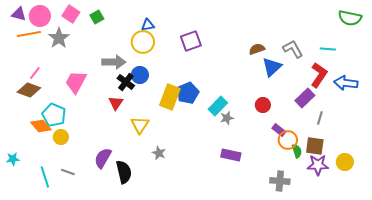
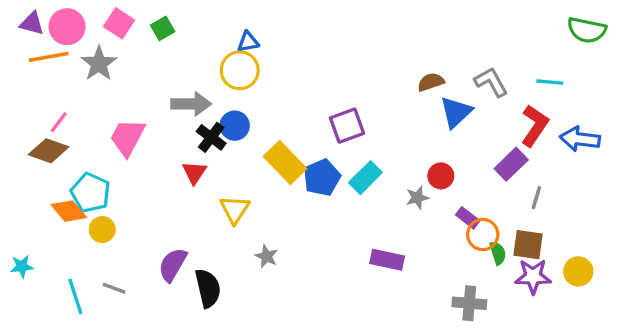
purple square: (191, 41) -> (347, 126), moved
blue pentagon: (188, 93) -> (322, 178), moved
yellow rectangle: (170, 97) -> (285, 162), turned -65
gray star: (227, 118) -> (417, 198), moved

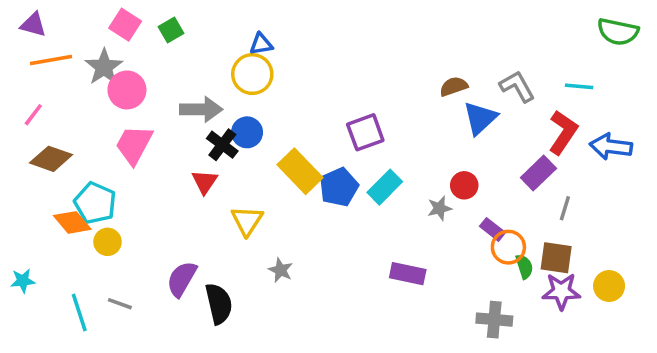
pink circle: (67, 27) -> (127, 90), moved
pink line: (59, 122) -> (33, 115), moved

